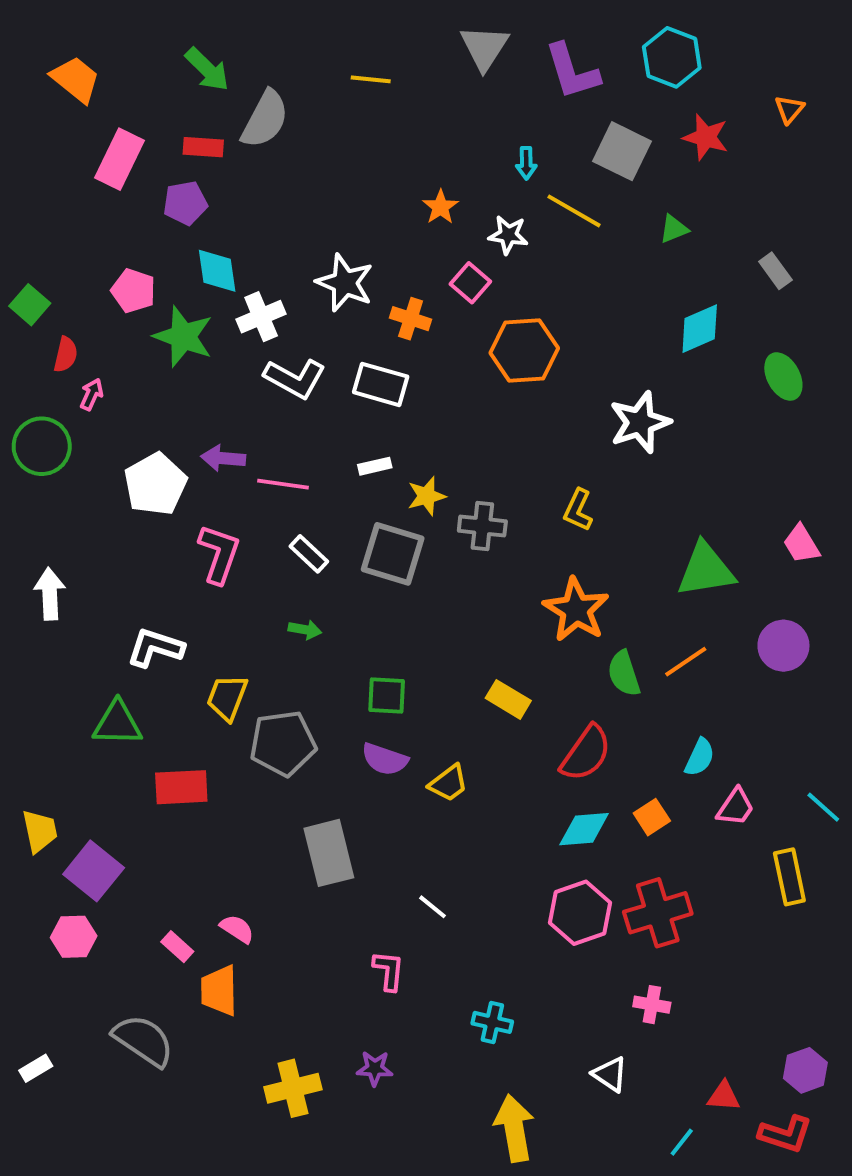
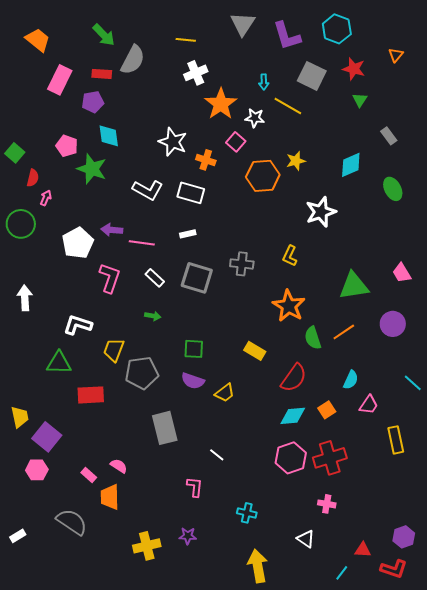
orange star: (440, 207) -> (221, 104), size x1.8
green triangle: (674, 229) -> (360, 100), moved, turned -35
white cross: (261, 317) -> (196, 73), moved
yellow star: (427, 496) -> (296, 161), moved
cyan line: (823, 807) -> (413, 383), moved

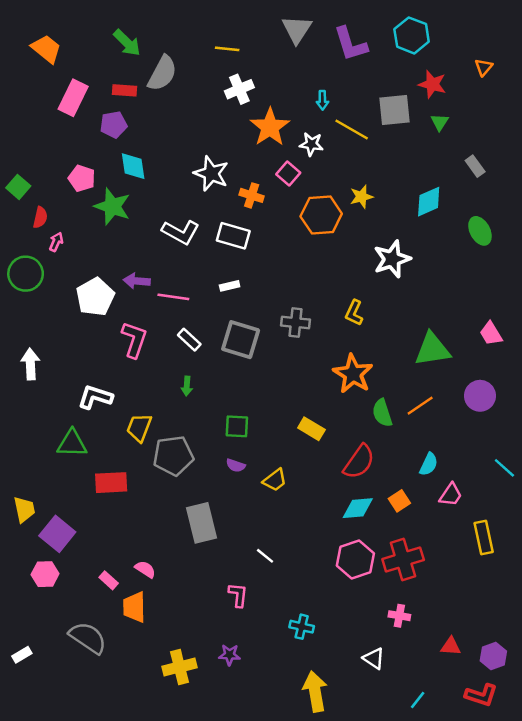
gray square: (312, 76) -> (394, 110), moved, turned -32
green arrow: (153, 316) -> (187, 386), turned 84
purple semicircle: (193, 381) -> (236, 465), size x0.7
red triangle: (363, 550) -> (451, 646), moved

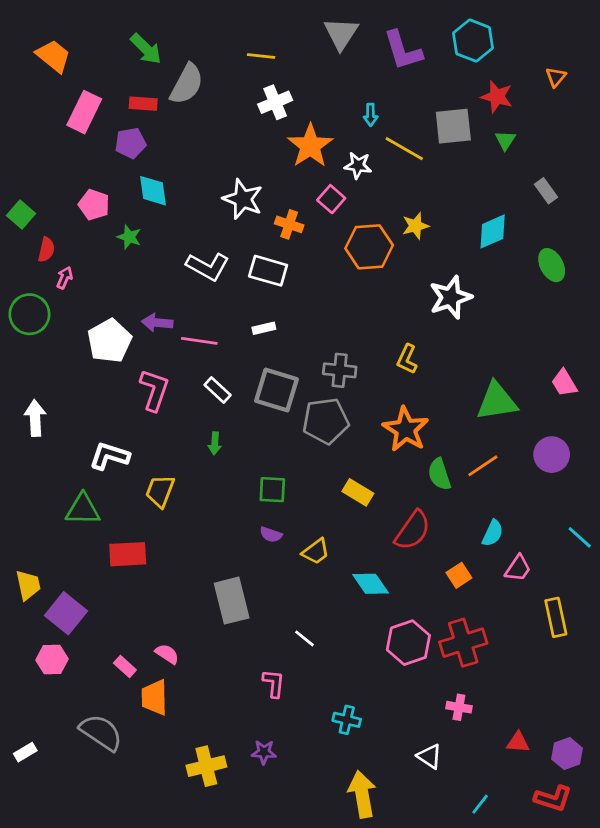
green star: (112, 206) -> (129, 237), size x0.6
gray pentagon: (173, 456) -> (326, 421), moved
cyan diamond: (358, 508) -> (371, 584), moved, turned 60

